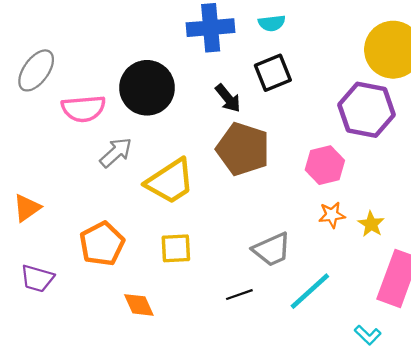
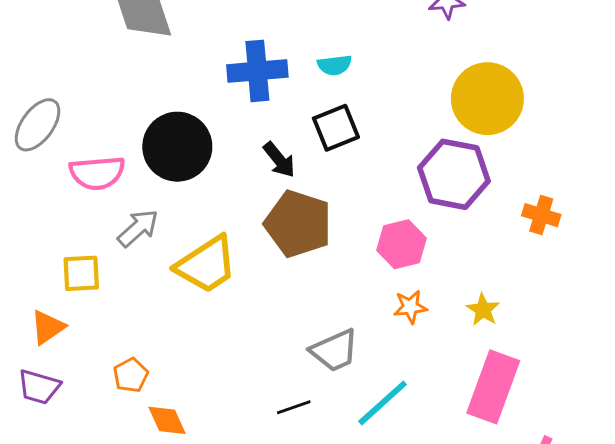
orange triangle: (27, 208) -> (48, 327), moved
yellow star: (371, 224) -> (483, 310), moved
orange pentagon: (102, 244) -> (131, 375), moved, size x0.6
yellow square: (176, 248) -> (81, 273), moved

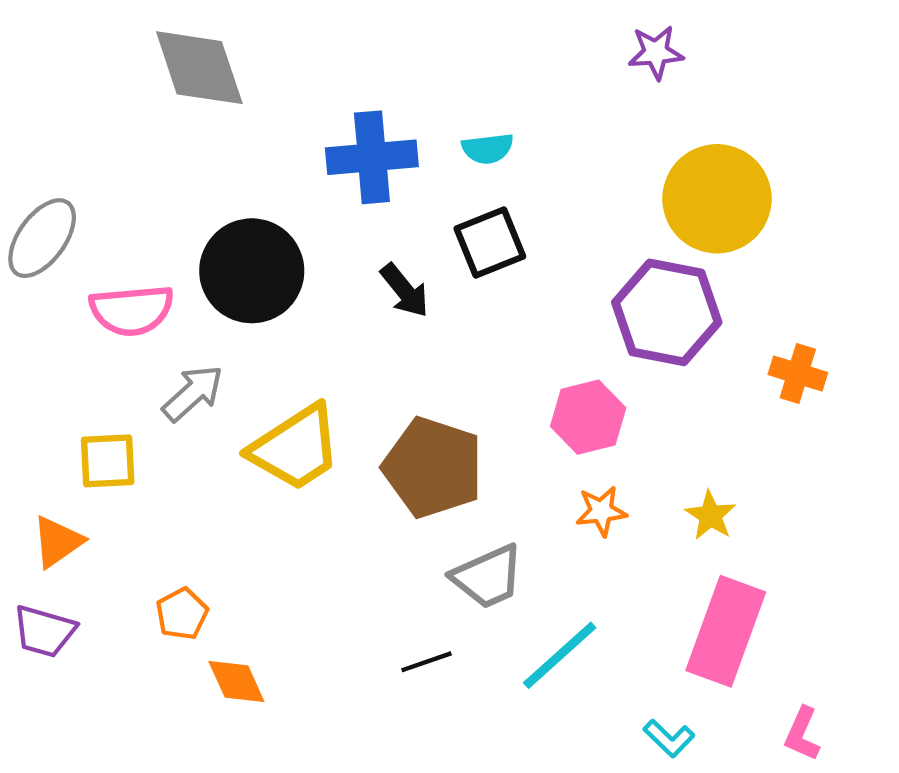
brown pentagon: (298, 224) -> (433, 467), moved

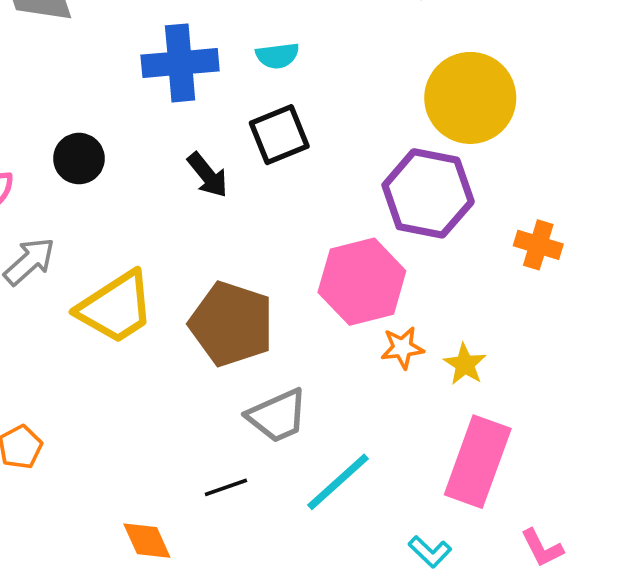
black circle: (252, 271) -> (79, 159), size x0.6
pink hexagon: (588, 417) -> (362, 282), size x1.4
orange star: (601, 511) -> (402, 348), moved
orange diamond: (236, 681) -> (147, 541), moved
pink L-shape: (802, 734) -> (542, 548), turned -51

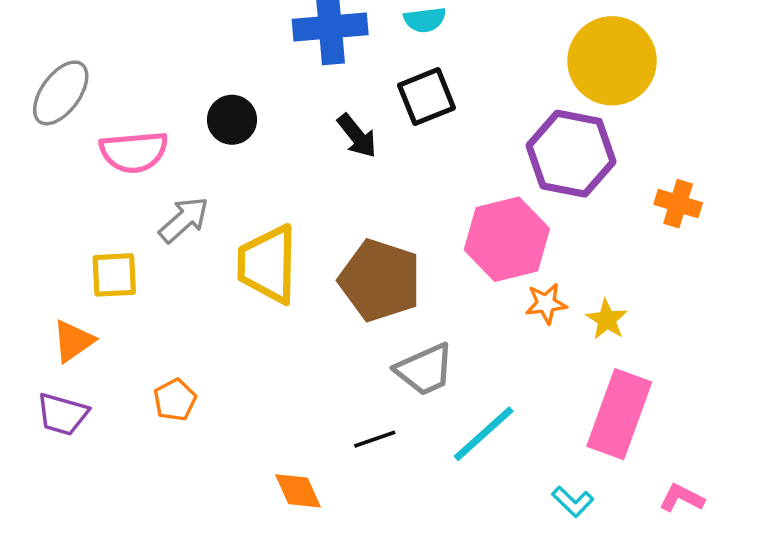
yellow trapezoid: (116, 307) -> (268, 264), turned 124
pink L-shape: (542, 548) -> (682, 498), turned 144

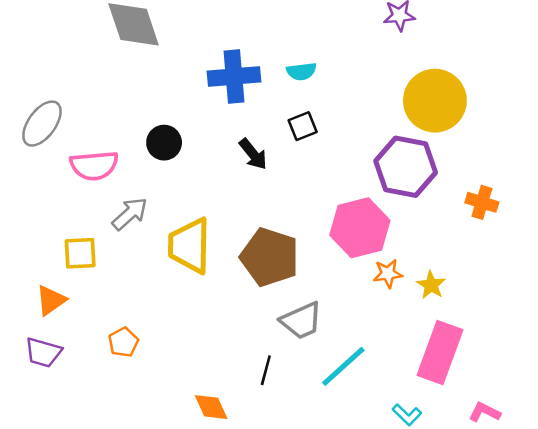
black square: (427, 97) -> (303, 126), size x0.7
black line: (375, 439) -> (266, 370), turned -56

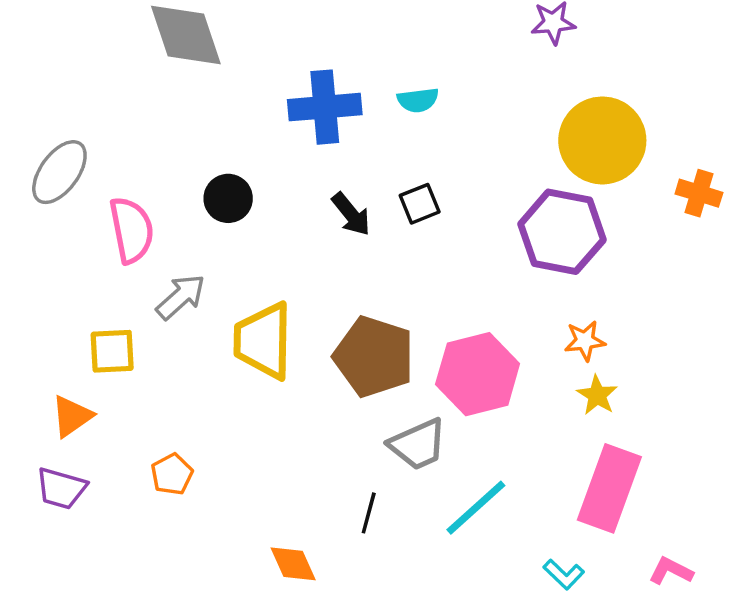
black square: (303, 126) -> (420, 204), moved
pink semicircle: (94, 165) -> (132, 230), turned -96
orange cross: (482, 202) -> (699, 193), moved
pink hexagon: (360, 228) -> (478, 374), moved
orange star: (388, 274) -> (585, 341), moved

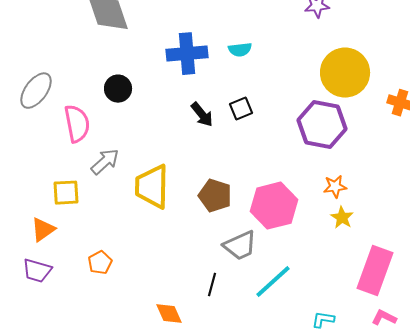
black circle: (228, 198) -> (118, 89), moved
brown pentagon: (374, 357) -> (215, 196), size x0.7
pink rectangle: (609, 488) -> (375, 271), moved
cyan L-shape: (564, 574) -> (323, 320), turned 145

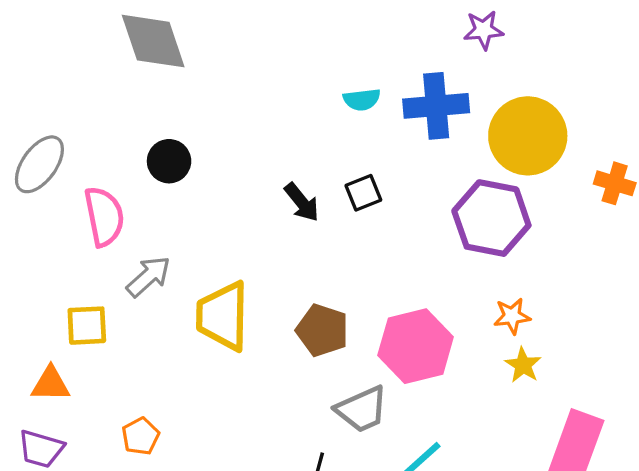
blue cross: (187, 54) -> (436, 106), moved
orange triangle: (43, 230) -> (50, 384), turned 36

